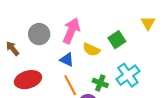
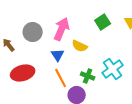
green square: (117, 40) -> (103, 22), moved
blue triangle: (67, 60) -> (58, 55), turned 32

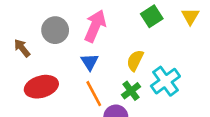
yellow semicircle: (80, 46) -> (135, 60), moved, turned 91
green cross: (88, 76) -> (131, 91), turned 32

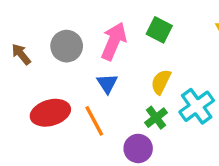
green square: (152, 16) -> (159, 30), moved, turned -30
brown arrow: (22, 48) -> (21, 54), moved
orange line: (94, 94) -> (94, 121), moved

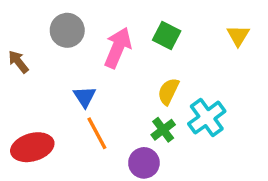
gray circle: (67, 46) -> (67, 30), moved
blue triangle: (107, 83) -> (85, 97), moved
red ellipse: (50, 113) -> (32, 147), moved

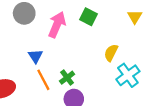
yellow semicircle: (168, 91) -> (111, 53), moved
cyan cross: (207, 118) -> (128, 75), moved
green cross: (163, 130) -> (67, 78), moved

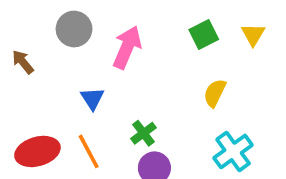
green square: (88, 17) -> (204, 34), moved, turned 36
cyan cross: (128, 75) -> (233, 151), moved
orange line: (43, 80) -> (89, 151), moved

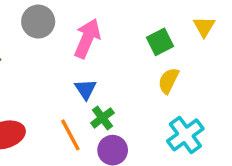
green square: (204, 34) -> (160, 42), moved
blue triangle: (92, 98) -> (86, 89), moved
orange line: (89, 151) -> (70, 135), moved

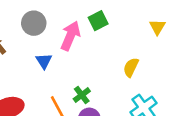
green square: (160, 42) -> (98, 21), moved
blue triangle: (86, 89) -> (44, 61), moved

